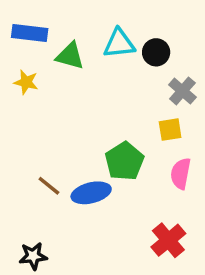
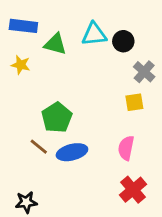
green pentagon: (124, 161) -> (57, 118), moved
pink semicircle: (181, 174) -> (126, 148), moved

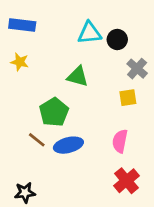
green triangle: (55, 44) -> (78, 76), moved

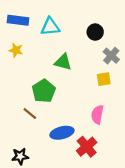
cyan triangle: (90, 33) -> (50, 27), moved
blue ellipse: (68, 145) -> (62, 133), moved
red cross: (126, 181) -> (87, 147), moved

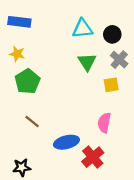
cyan triangle: (50, 27) -> (82, 29), moved
black circle: (95, 32) -> (112, 34), moved
green triangle: (63, 62) -> (87, 62), moved, turned 42
green pentagon: (44, 91) -> (27, 81), moved

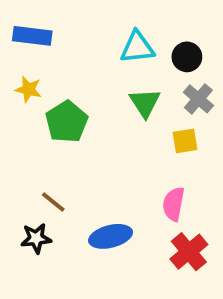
green pentagon: (27, 81) -> (67, 122), moved
red cross: (93, 157) -> (189, 252), moved
black star: (22, 167) -> (36, 238), moved

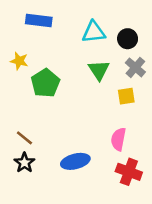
blue rectangle: (32, 36) -> (39, 20), moved
brown line: (53, 202) -> (24, 138), moved
black star: (36, 238) -> (24, 163), turned -30
red cross: (189, 252) -> (129, 172), turned -30

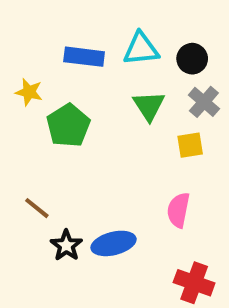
blue rectangle: (39, 20) -> (84, 57), moved
black star: (24, 163) -> (66, 245), moved
red cross: (129, 172) -> (194, 283), moved

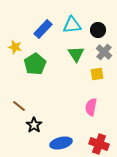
blue rectangle: (84, 57) -> (43, 29), turned -54
blue ellipse: (114, 243) -> (61, 143), moved

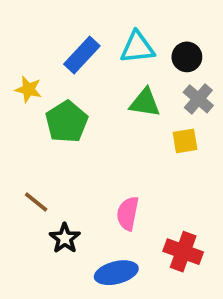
green triangle: (76, 54) -> (145, 103), turned -48
pink semicircle: (91, 107) -> (128, 213), moved
red cross: (99, 144) -> (183, 252), moved

